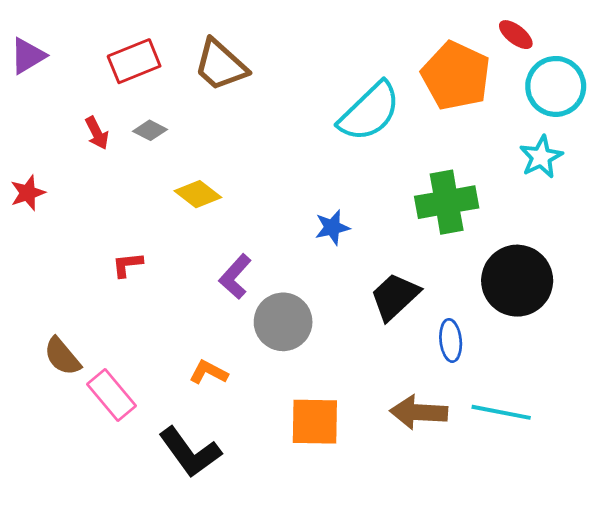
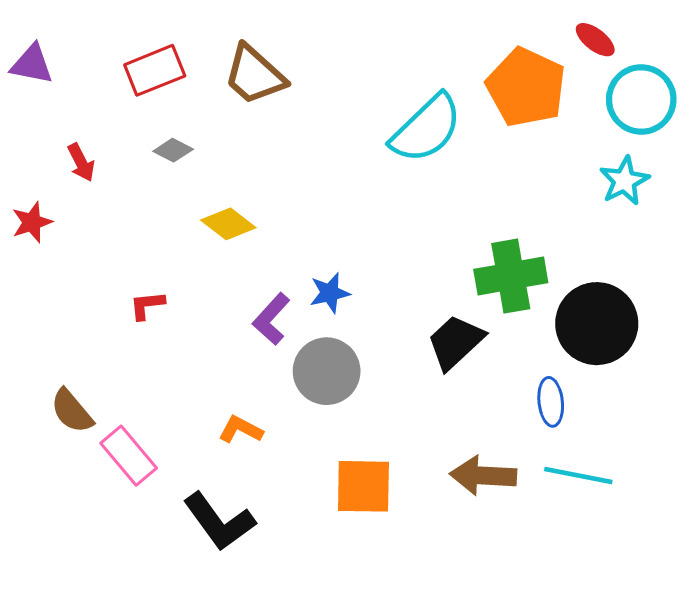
purple triangle: (28, 56) -> (32, 64), turned 42
red arrow: (97, 133) -> (81, 162), moved
green cross: (447, 202) -> (511, 276), moved
blue star: (332, 227) -> (330, 293), moved
blue ellipse: (451, 340) -> (551, 402), moved

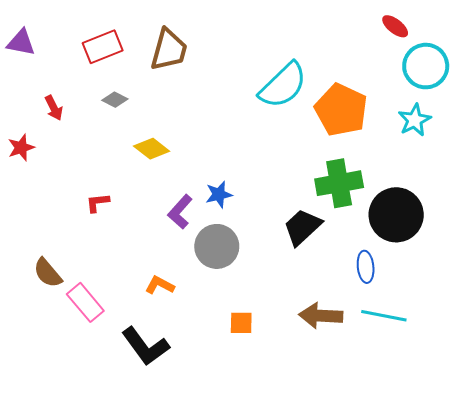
brown trapezoid: (254, 75) -> (169, 50), turned -117
orange pentagon: (526, 87) -> (341, 110), moved
orange square: (363, 486) -> (241, 323), size x0.6

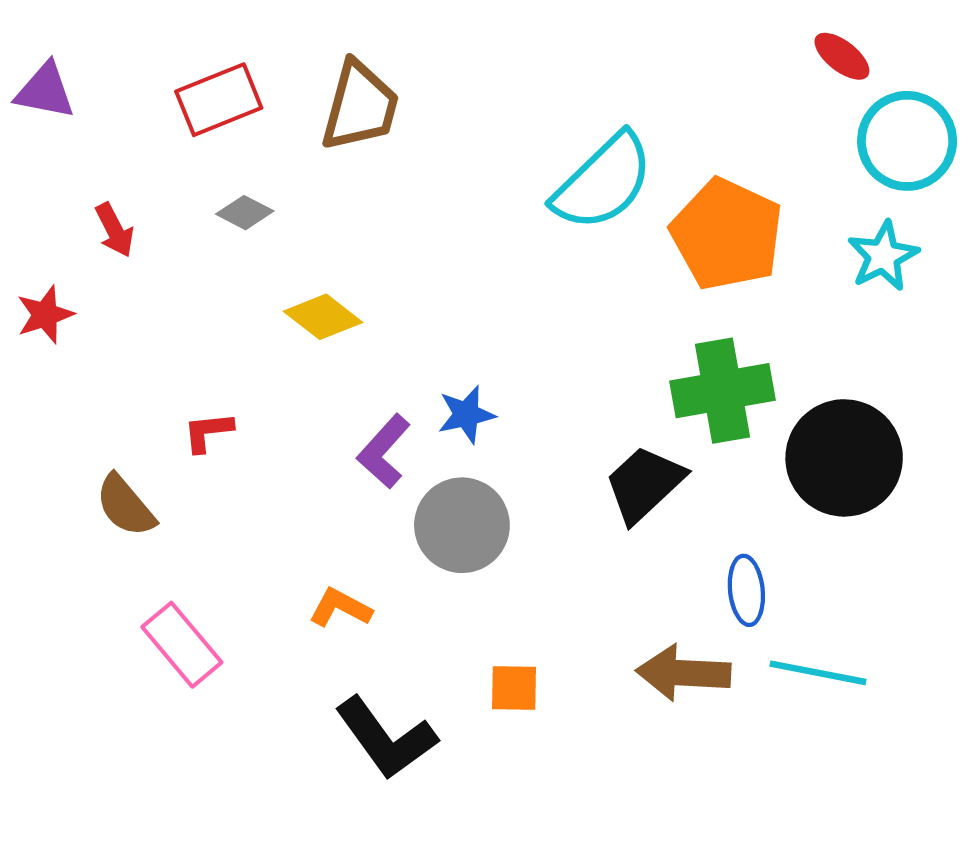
blue ellipse: (366, 267) -> (746, 590), moved
brown semicircle: (48, 273) -> (125, 506), moved
black L-shape: (145, 346) -> (386, 738), moved

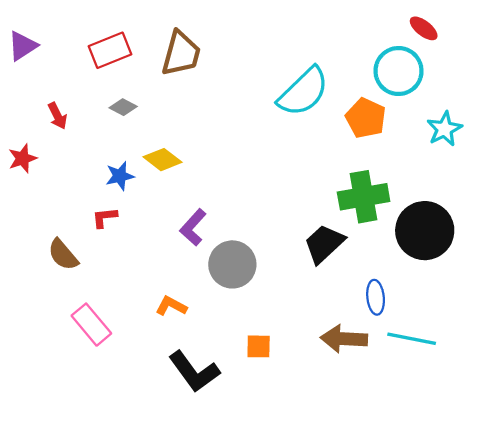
purple triangle: (45, 91) -> (23, 46), turned -44
cyan circle: (907, 141) -> (399, 71), moved
orange pentagon: (727, 234) -> (366, 118), size x0.7
blue star: (466, 414) -> (120, 176), moved

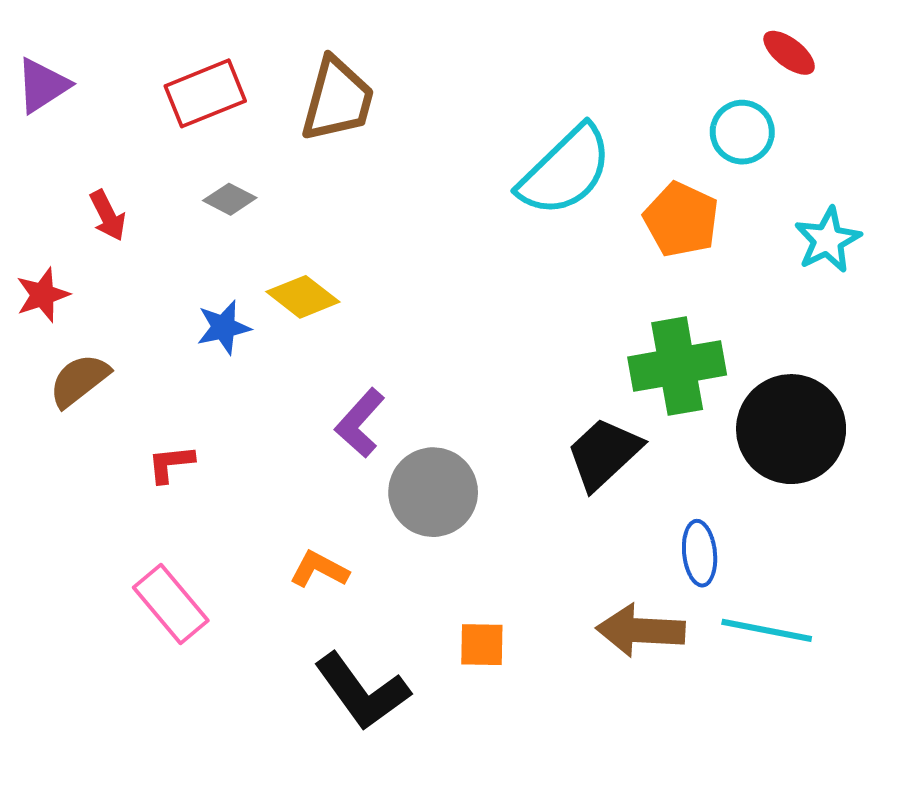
cyan circle: (399, 71) -> (742, 132), size x0.7
red L-shape: (105, 217) -> (171, 464), moved
brown semicircle: (63, 255) -> (79, 380), moved, turned 92

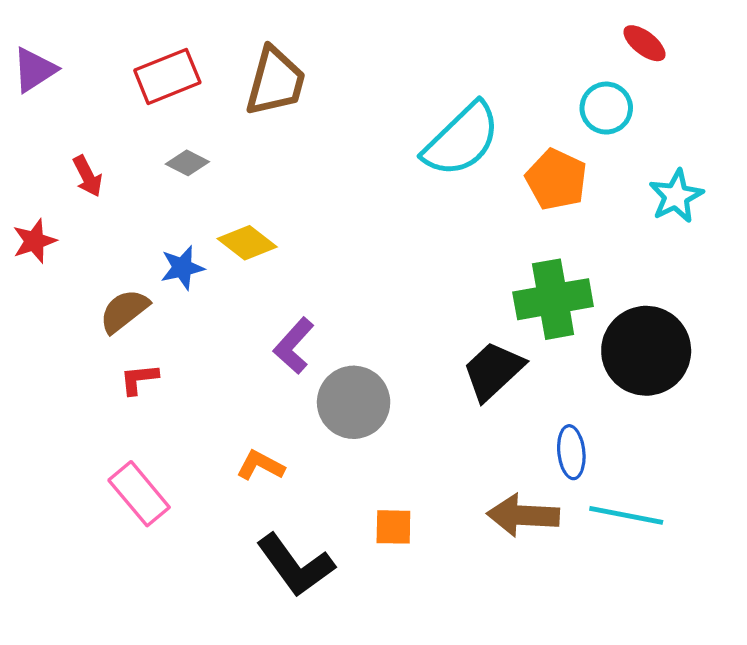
brown semicircle: (79, 380) -> (124, 311), moved

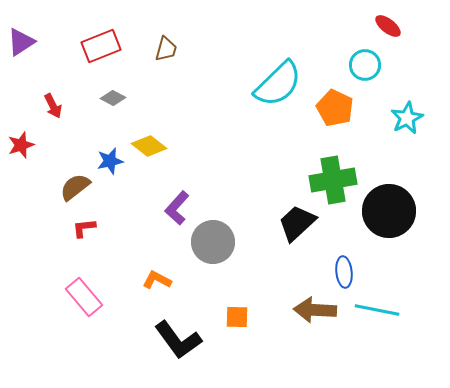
brown trapezoid: (275, 81) -> (166, 49), size x0.6

